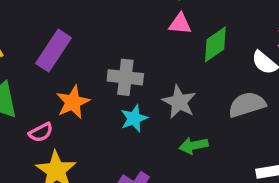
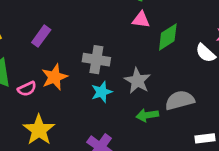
purple rectangle: (54, 51) -> (41, 36), size x0.7
gray semicircle: (247, 105) -> (180, 100), moved
pink semicircle: (41, 132) -> (27, 89), moved

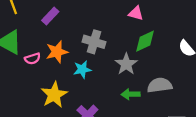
green diamond: (168, 37) -> (145, 41), moved
cyan star: (102, 92) -> (82, 69), moved
yellow star: (39, 130) -> (54, 95), moved

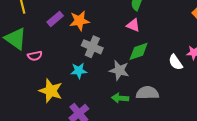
orange star: (57, 52) -> (79, 21), moved
gray star: (126, 64) -> (119, 70), turned -30
yellow star: (54, 95) -> (51, 91), turned -30

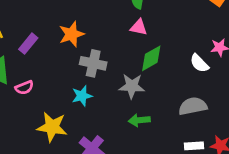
purple rectangle: (55, 19) -> (28, 44), moved
gray semicircle: (147, 93) -> (193, 106), moved

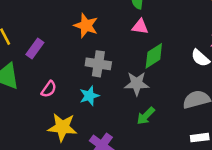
orange star: (71, 34) -> (86, 26), moved, turned -30
pink semicircle: (24, 88) -> (49, 89), moved, turned -30
green arrow: (139, 120) -> (146, 116), turned -36

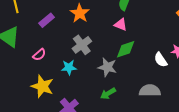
purple rectangle: (35, 48) -> (47, 20), moved
gray cross: (98, 64) -> (82, 45), turned 30

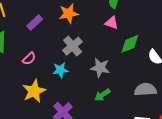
orange star: (80, 13) -> (69, 14), turned 30
green diamond: (126, 49) -> (130, 44), moved
yellow star: (42, 86) -> (34, 91), turned 30

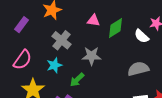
pink triangle: (112, 23) -> (93, 21), moved
pink semicircle: (29, 59) -> (22, 60), size x1.5
green arrow: (102, 95) -> (77, 80), moved

